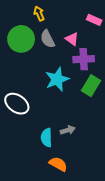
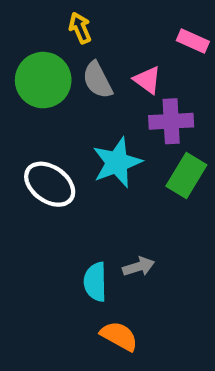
white ellipse: (17, 104) -> (50, 184), moved

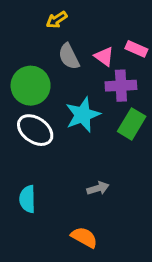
yellow arrow: (80, 28) -> (57, 20), turned -100
pink rectangle: (193, 41) -> (136, 49), moved
green circle: (43, 80) -> (31, 86), moved
cyan semicircle: (95, 282) -> (28, 199), moved

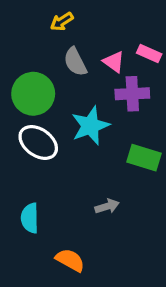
green rectangle: (132, 124) -> (144, 158), moved, turned 76
orange semicircle: (84, 237) -> (70, 260), moved

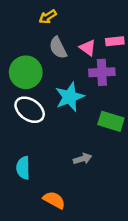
pink rectangle: (149, 53) -> (115, 41), turned -30

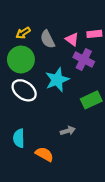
yellow arrow: (48, 17) -> (23, 33), moved
purple cross: (102, 72) -> (84, 59), turned 30
green rectangle: (111, 121) -> (91, 100), turned -42
orange semicircle: (54, 200) -> (44, 154), moved

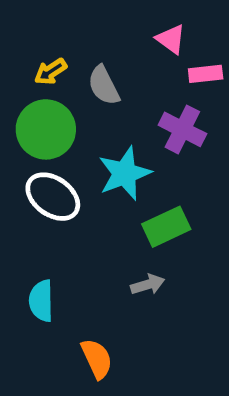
pink triangle: (72, 39) -> (171, 39), moved
green rectangle: (91, 100) -> (166, 227), moved
orange semicircle: (44, 154) -> (97, 359), moved, turned 36

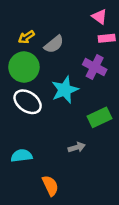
pink triangle: (171, 39) -> (99, 17), moved
gray semicircle: (104, 85) -> (54, 44), turned -102
green rectangle: (166, 227) -> (99, 117), moved
cyan semicircle: (41, 301) -> (22, 156), turned 84

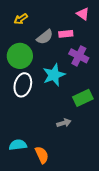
yellow arrow: (26, 37) -> (21, 19), moved
pink rectangle: (107, 38) -> (66, 34), moved
white ellipse: (28, 102) -> (23, 85), turned 70
cyan semicircle: (22, 156) -> (18, 145), moved

